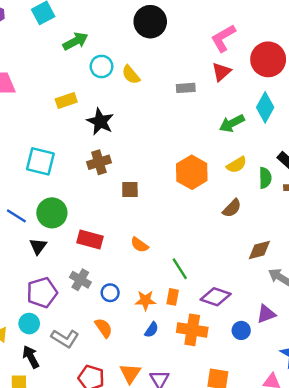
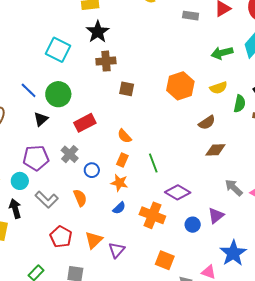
black star: (100, 122) -> (98, 32), moved
red rectangle: (90, 239) -> (85, 123), turned -55
brown diamond: (259, 250) -> (215, 150), moved
orange rectangle: (173, 297) -> (122, 160), moved
purple triangle: (266, 314) -> (216, 216), turned -30

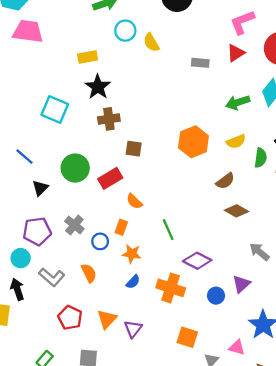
green circle: (58, 94) -> (75, 168), moved
red rectangle: (85, 123) -> (110, 178), moved
brown diamond: (215, 150) -> (237, 211), turned 35
orange rectangle: (122, 160) -> (121, 227), moved

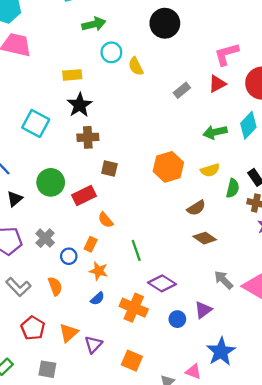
gray rectangle: (200, 63) -> (182, 90), turned -49
orange square: (187, 337) -> (132, 361), moved

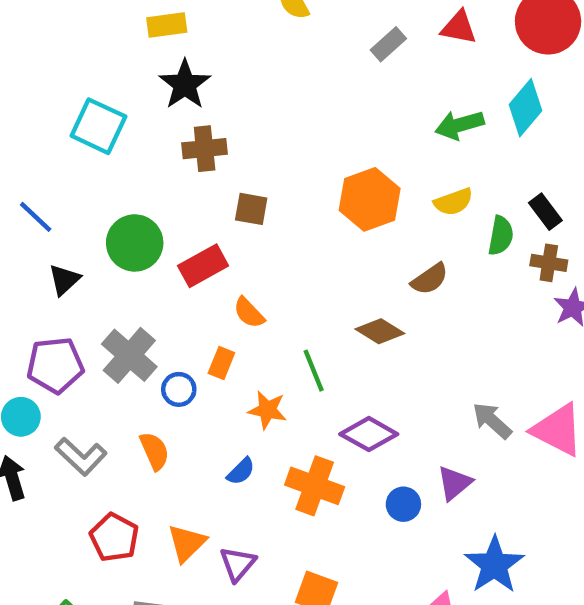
red triangle: (217, 84) -> (459, 27), turned 42
gray cross: (45, 238) -> (129, 355), size x1.4
brown diamond: (205, 238) -> (380, 331), moved
orange star: (99, 271) -> (267, 410), moved

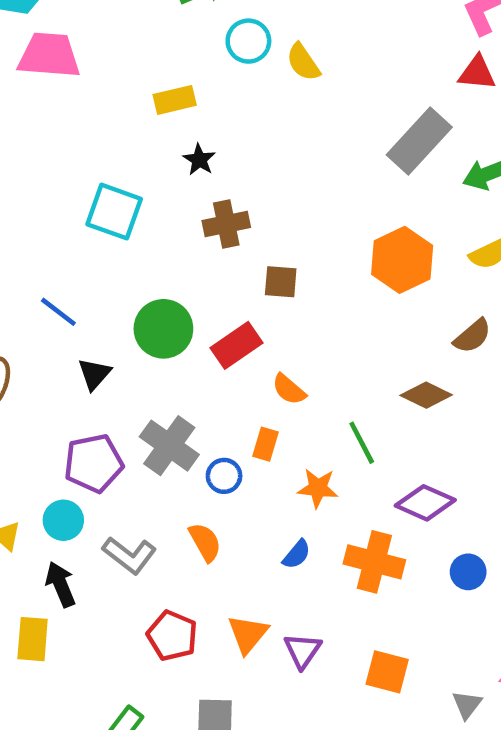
gray rectangle: (388, 44) -> (419, 141), moved, size x1.8
black star: (185, 84) -> (199, 160), size x0.6

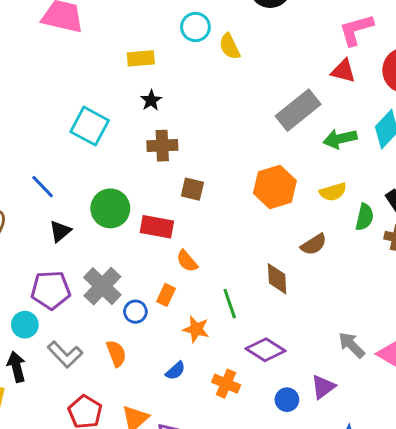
red rectangle: (237, 345) -> (157, 227), turned 36
brown diamond: (426, 395) -> (277, 279), turned 52
orange cross: (374, 562) -> (226, 384), size x0.7

